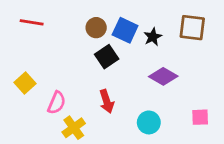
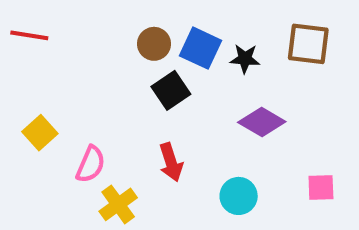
red line: (32, 22) -> (29, 35), moved
black star: (153, 37) -> (245, 59), turned 30

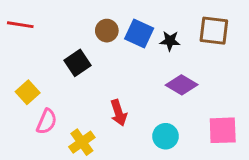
black square: (171, 90) -> (77, 63), moved
pink semicircle: (91, 164) -> (47, 122), moved
pink square: (321, 188) -> (223, 130), size x1.5

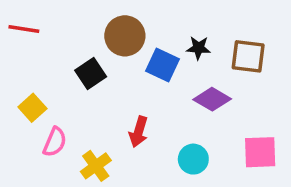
brown circle: (107, 31) -> (125, 36), size x1.5
brown square: (214, 31) -> (248, 56), moved
blue square: (139, 34) -> (163, 65), moved
red arrow: (119, 113) -> (139, 132), turned 35

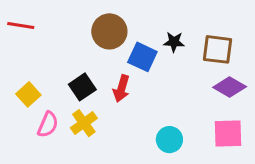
black square: (91, 74) -> (82, 87), moved
purple diamond: (212, 99) -> (230, 87), moved
red arrow: (139, 132) -> (121, 88), moved
yellow cross: (96, 166) -> (84, 123), moved

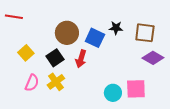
brown circle: (109, 31) -> (67, 33), moved
yellow square: (28, 94) -> (26, 53), moved
pink square: (228, 134) -> (136, 89), moved

